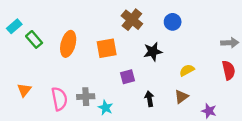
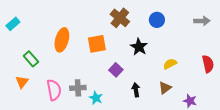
green rectangle: (34, 39) -> (31, 59), moved
gray arrow: (230, 43) -> (202, 21), moved
black star: (153, 52) -> (139, 47), turned -30
purple square: (127, 77) -> (116, 70), turned -32

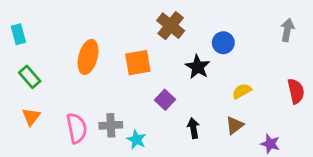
blue circle: (157, 20) -> (223, 43), moved
gray arrow: (202, 21) -> (287, 30), turned -77
cyan rectangle: (13, 24) -> (18, 34), turned -64
green rectangle: (31, 59) -> (30, 77), moved

